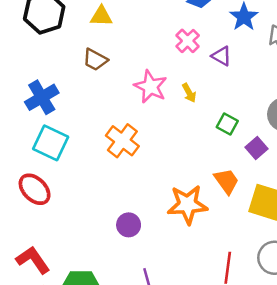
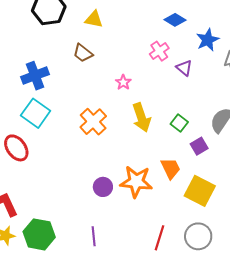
pink star: (151, 87) -> (123, 82), size x0.6
yellow arrow: (189, 93) -> (141, 117), moved, size x1.8
purple circle: (129, 225) -> (103, 187), moved

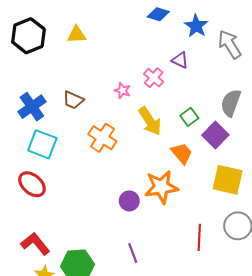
pink cross: (159, 51) -> (154, 78), moved
brown trapezoid: (83, 53) -> (73, 100), moved
green square: (179, 123) -> (189, 117), turned 30
purple square: (199, 146) -> (215, 135), size x1.4
orange trapezoid: (171, 168) -> (182, 153), moved

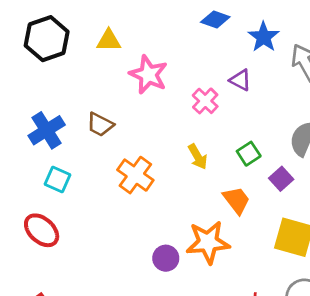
pink star: (122, 91) -> (148, 75), moved, size x1.8
yellow arrow: (150, 121) -> (198, 157), size x0.7
purple square: (215, 135) -> (281, 179), size x0.7
cyan square: (42, 144) -> (57, 180), size x0.7

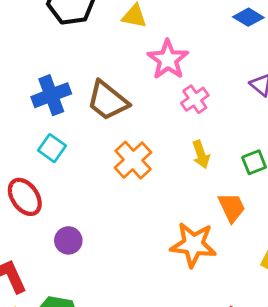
pink cross: (205, 101) -> (195, 99), moved
brown trapezoid: (100, 124) -> (108, 101), size x1.5
purple circle: (166, 258) -> (68, 240), moved

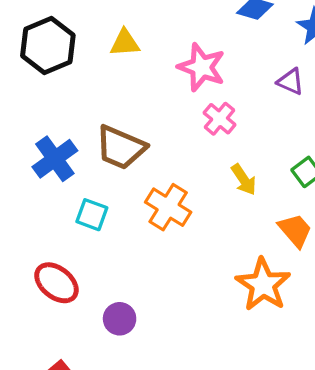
pink star: (168, 60) -> (202, 67), moved
cyan square: (52, 148) -> (92, 215), moved
orange star: (193, 245) -> (263, 285), turned -30

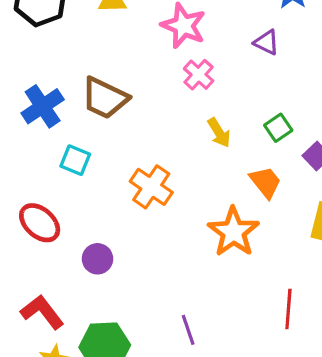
orange cross: (168, 207) -> (151, 187), moved

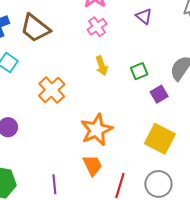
orange trapezoid: (265, 182) -> (92, 165), moved

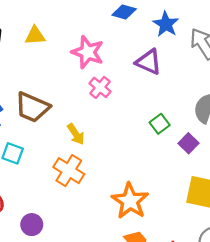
purple triangle: (144, 16) -> (149, 62), size x1.4
yellow arrow: (102, 66) -> (76, 134), moved

